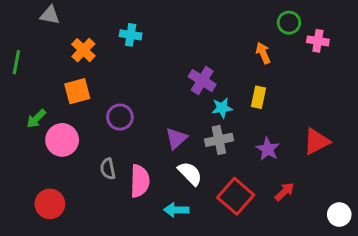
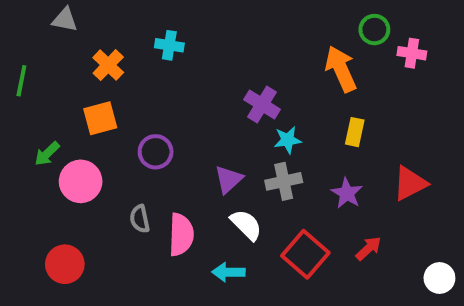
orange arrow: (263, 53) -> (341, 69), size x1.6
yellow rectangle: (259, 97) -> (355, 132), moved

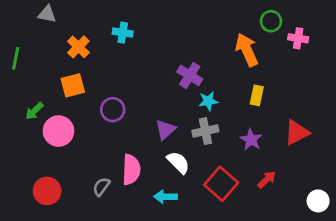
gray semicircle: (140, 219) -> (101, 187), moved, turned 48

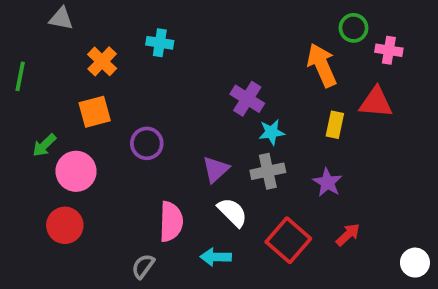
red triangle: (297, 132) -> (376, 102), moved, turned 32
gray semicircle: (101, 187) -> (143, 266), moved
red circle: (47, 191) -> (65, 225), moved

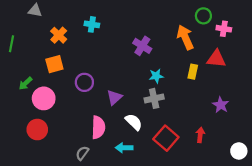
purple cross: (247, 99) -> (142, 46), moved
purple triangle: (216, 169) -> (114, 97), moved
purple star: (327, 182) -> (221, 105), moved
red arrow: (348, 235) -> (200, 135), turned -40

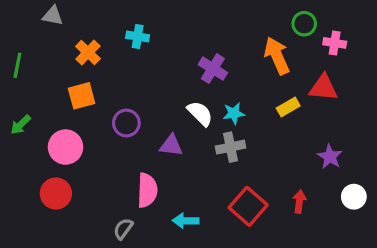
yellow rectangle: (193, 72) -> (288, 107), turned 48
green arrow: (25, 83) -> (21, 125), moved
purple triangle: (114, 97) -> (171, 145), turned 49
white semicircle: (134, 122) -> (200, 113), moved
white circle: (239, 151) -> (354, 197), moved

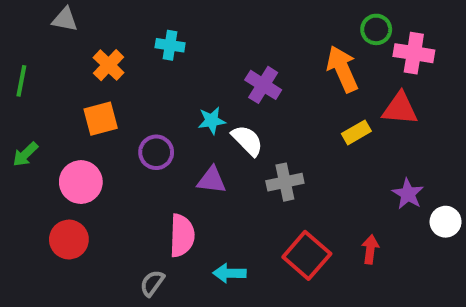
pink cross: (335, 43) -> (414, 53), size x1.4
cyan star: (234, 113) -> (212, 121), moved
white circle: (354, 197) -> (446, 222), moved

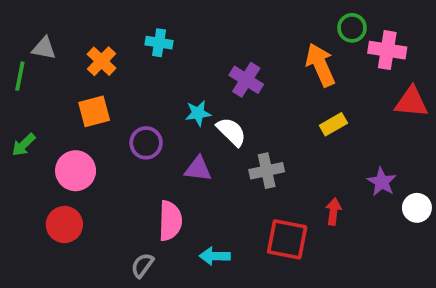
gray triangle: (65, 19) -> (44, 48), moved
red triangle: (400, 109) -> (411, 102), moved
red arrow: (370, 249) -> (333, 212), moved
red square: (307, 255) -> (287, 239), turned -30

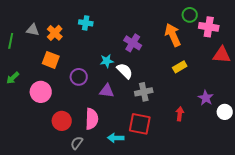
gray triangle: (44, 48) -> (33, 30), moved
orange square: (94, 111) -> (51, 60), turned 36
red circle: (64, 225) -> (62, 121), moved
red square: (287, 239) -> (140, 124), moved

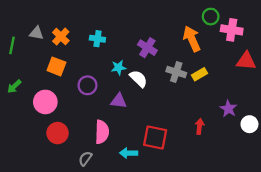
cyan cross: (86, 23) -> (97, 39), moved
gray cross: (144, 92) -> (176, 72), moved, turned 30
red circle: (62, 121) -> (58, 133), moved

